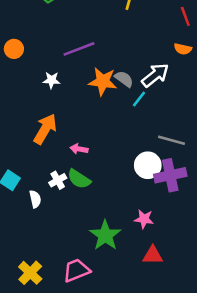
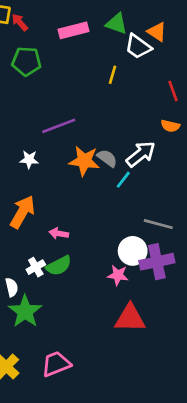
green semicircle: (79, 179) -> (59, 266), turned -60
pink star: (144, 219) -> (118, 275), moved
green star: (105, 235) -> (25, 311), moved
red triangle: (153, 255) -> (130, 318), moved, size x1.4

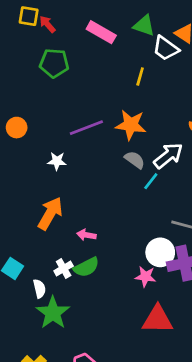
pink rectangle: (73, 30) -> (101, 32), turned 44
orange star: (84, 161) -> (131, 125), moved

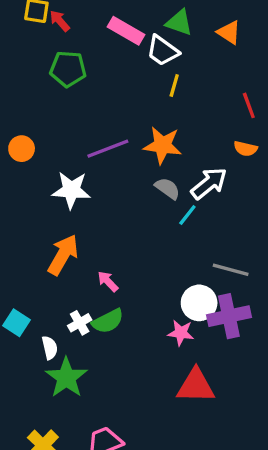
white trapezoid: (166, 48) -> (163, 51), moved
white star: (57, 161) -> (71, 190), size x1.6
pink arrow: (86, 235) -> (108, 281), turned 36

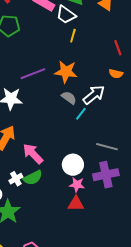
pink arrow: (108, 281) -> (33, 154), size x1.6
white circle: (199, 303) -> (73, 165), moved
red triangle: (196, 386) -> (76, 204), moved, size x0.7

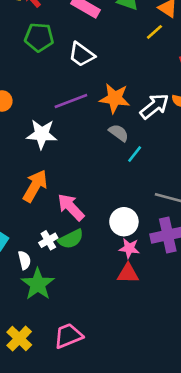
white trapezoid: (66, 15) -> (82, 55), moved
yellow line: (73, 36) -> (154, 32), moved, turned 32
white arrow: (94, 95) -> (154, 106), moved

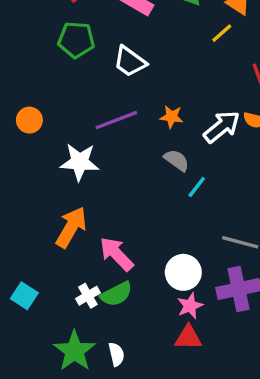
orange star: (115, 98) -> (172, 117), size x0.6
pink star: (129, 248) -> (190, 306), turned -30
white semicircle: (24, 260) -> (116, 354), moved

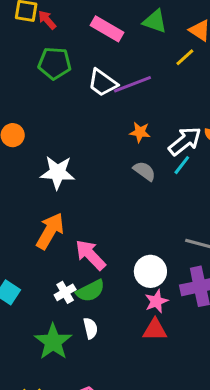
purple line: (116, 120) -> (132, 84), moved
cyan line: (197, 187) -> (182, 165), moved
white semicircle: (116, 354) -> (91, 328), moved

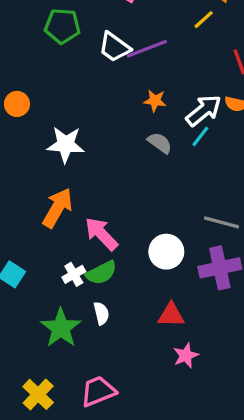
pink star: (156, 301) -> (186, 356), moved

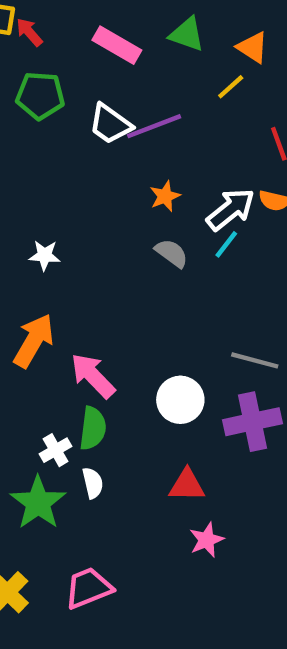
orange star: (155, 101) -> (165, 196), turned -30
white star: (66, 145) -> (45, 255), size x0.6
green semicircle: (101, 273) -> (93, 428), turned -56
white cross: (74, 274) -> (56, 450), moved

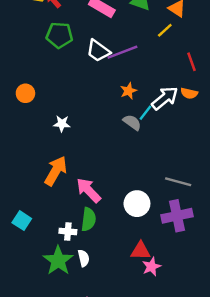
cyan line: (226, 244) -> (145, 113), moved
white cross: (56, 450) -> (68, 231), turned 35
white semicircle: (93, 483) -> (84, 258), moved
pink star: (207, 540) -> (152, 267), moved

